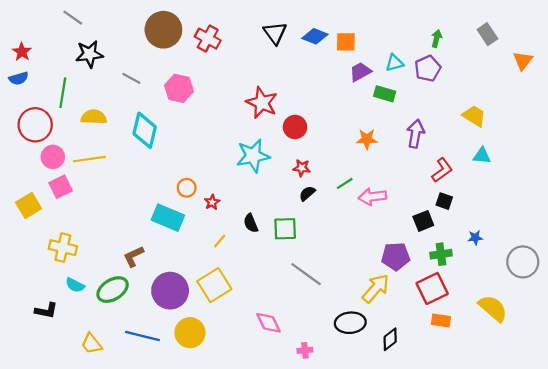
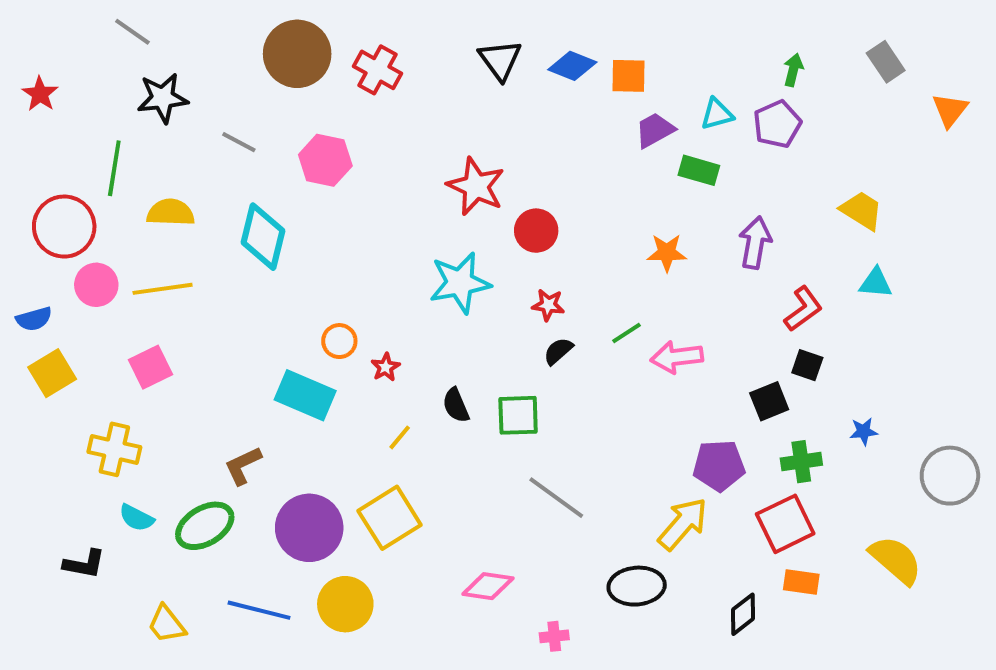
blue semicircle: (19, 78) -> (34, 319), moved
pink square: (61, 187) -> (151, 367), moved
pink diamond: (268, 323) -> (488, 586), turned -56
black diamond: (390, 339) -> (743, 614), moved

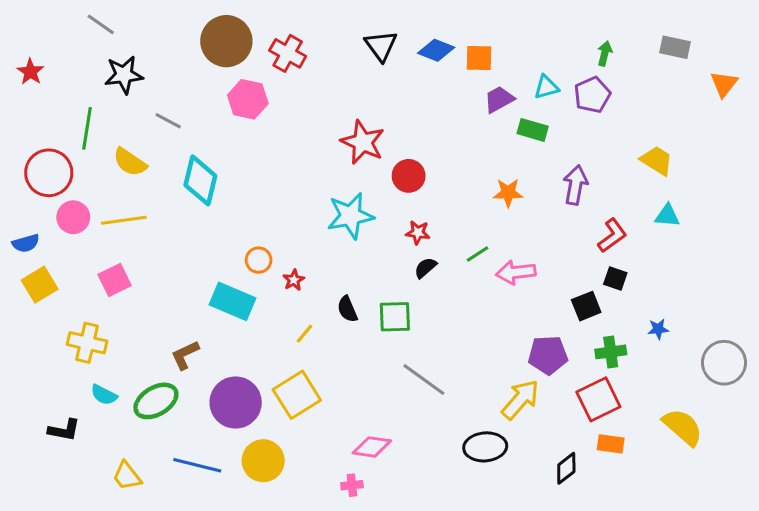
gray rectangle: (886, 62) -> (675, 47), turned -44
gray line: (239, 142) -> (168, 121), moved
pink hexagon: (325, 160) -> (248, 99), moved
yellow semicircle: (171, 212) -> (130, 162), turned -148
pink cross: (554, 636) -> (352, 485), moved

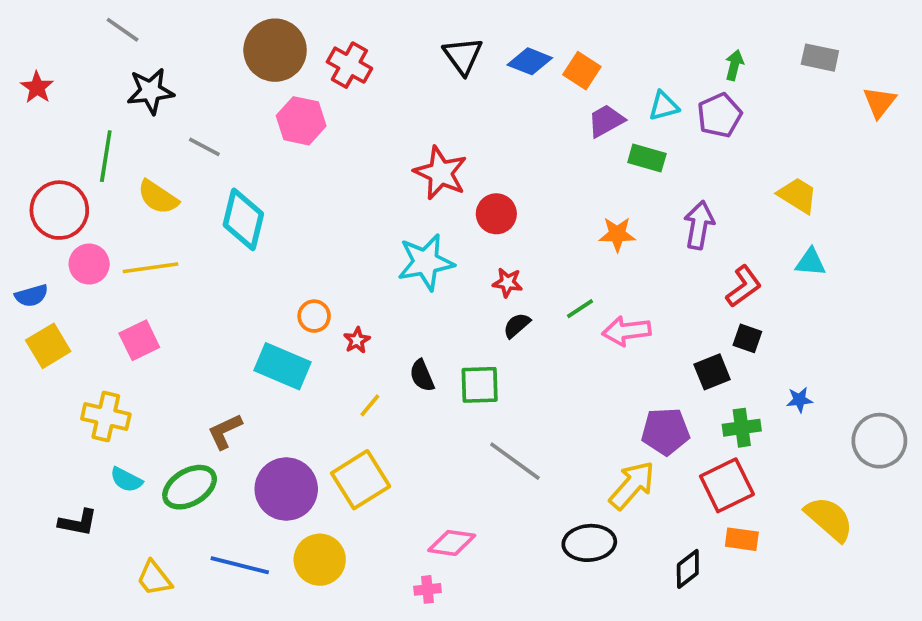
orange square: (479, 58) -> (582, 71), turned 32

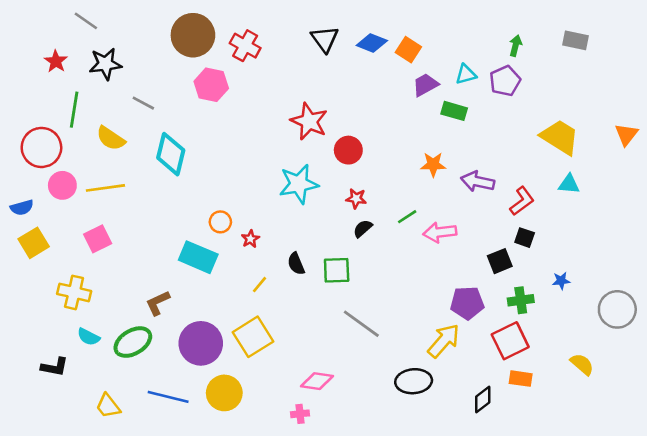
red star: (37, 87) -> (56, 61), moved
orange triangle: (879, 102) -> (626, 134), moved
yellow trapezoid: (798, 195) -> (560, 137), size x1.4
purple arrow: (699, 225) -> (478, 181), moved, turned -88
yellow semicircle: (829, 519) -> (582, 364), size x0.7

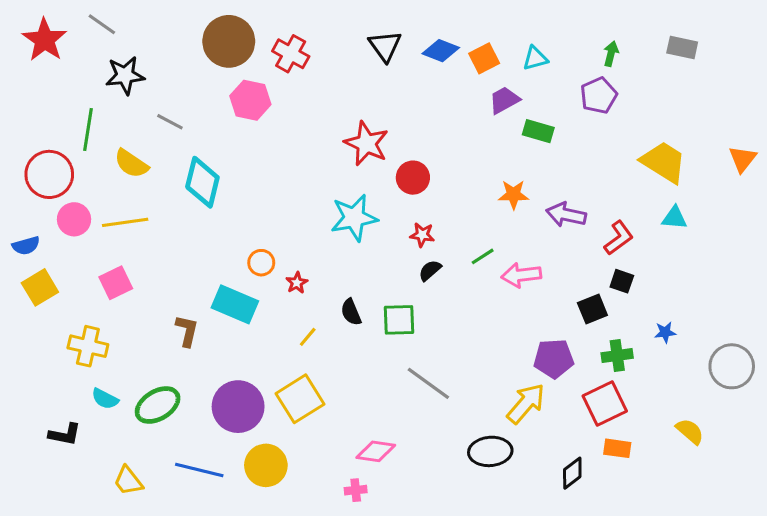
orange square: (408, 50) -> (484, 58), turned 30
red star: (56, 61) -> (45, 40), moved, size x1.6
cyan triangle: (466, 74) -> (535, 58), moved
brown L-shape: (158, 303) -> (187, 331), moved, turned 128

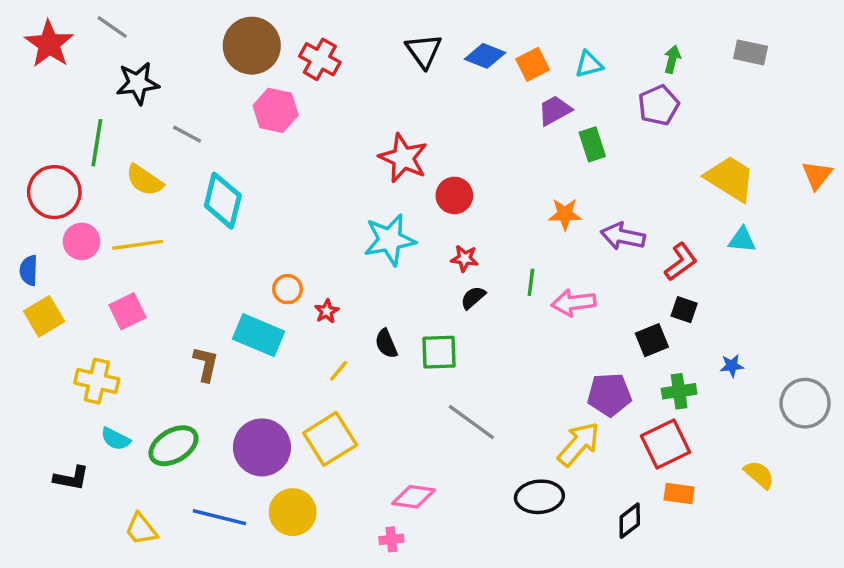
green rectangle: (538, 131) -> (592, 144), turned 56
blue semicircle: (26, 246) -> (29, 270), turned 108
green line: (483, 256) -> (531, 282), turned -50

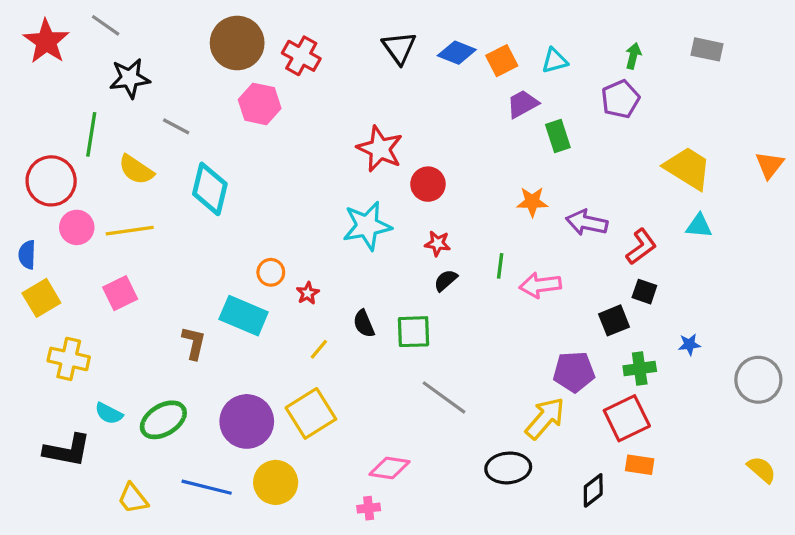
yellow cross: (97, 381) -> (69, 359), moved
yellow semicircle: (759, 475) -> (762, 470), moved
black L-shape: (71, 478) -> (67, 450), size x1.4

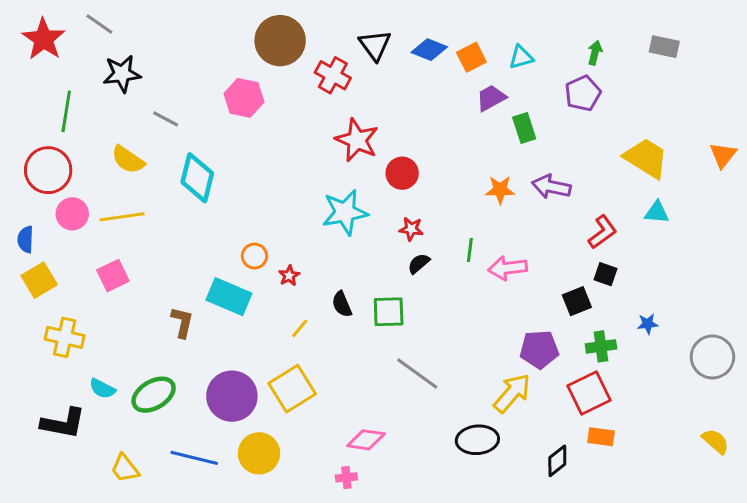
brown circle: (237, 43) -> (280, 41), moved
red cross: (301, 56) -> (333, 75), moved
green line: (91, 134) -> (66, 111), moved
purple arrow: (587, 223) -> (551, 187), moved

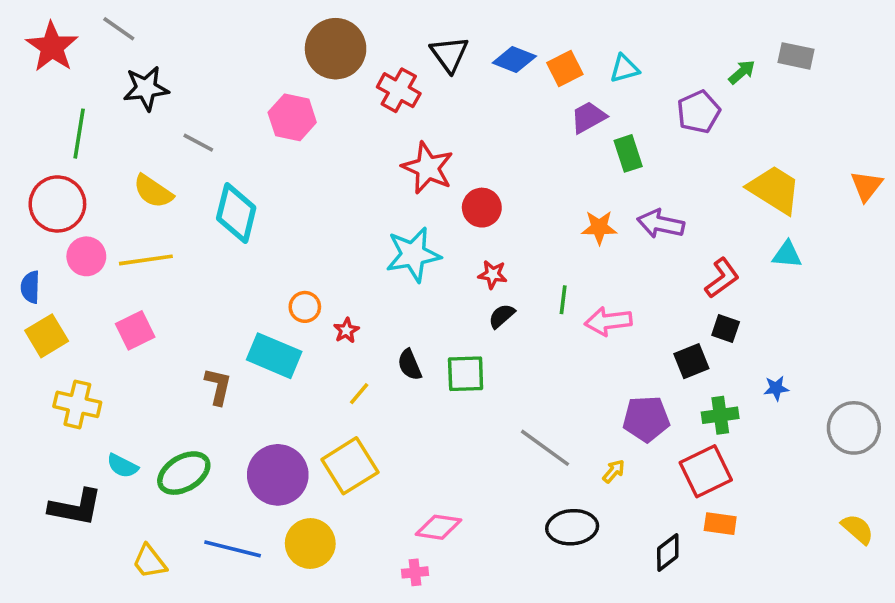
green arrow: (595, 53) -> (742, 72), moved, turned 35
gray line: (417, 374) -> (545, 448), moved
yellow arrow: (512, 393) -> (614, 471), size x0.5

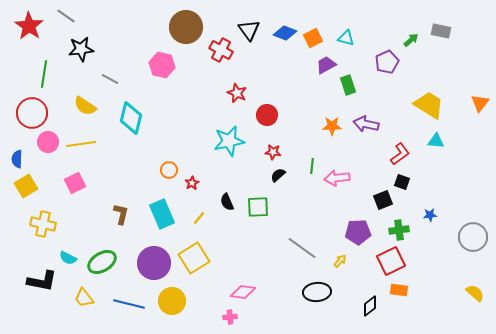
cyan triangle: (624, 69) -> (346, 38), turned 30
red star: (428, 168) -> (237, 93), size x0.7
cyan rectangle: (274, 356) -> (162, 214), moved, turned 44
yellow trapezoid: (150, 562) -> (84, 298), moved

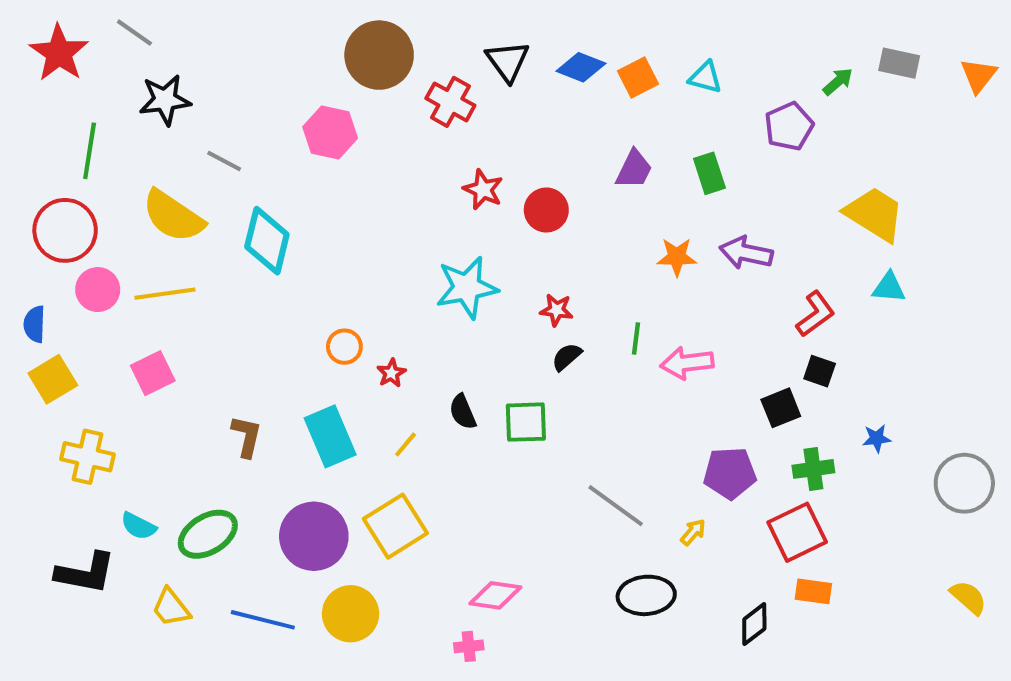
purple trapezoid: (326, 65) -> (634, 169), moved, turned 145
orange triangle: (480, 103) -> (979, 75), moved
yellow semicircle: (85, 106) -> (173, 216), size x1.4
red circle: (267, 115) -> (546, 210), moved

